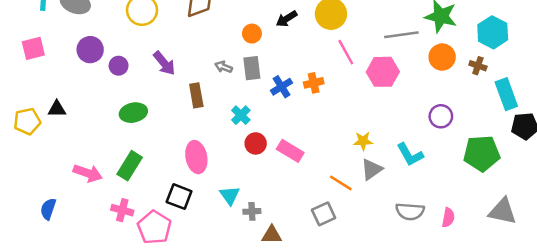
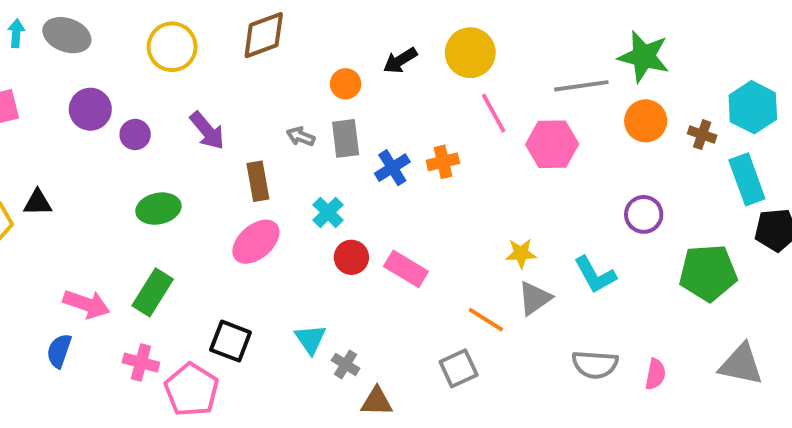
cyan hexagon: (493, 32) -> (753, 107), moved
pink ellipse: (196, 157) -> (256, 242), moved, turned 60
blue semicircle: (48, 209) -> (59, 351), moved
gray cross: (252, 211) -> (346, 364), turned 35

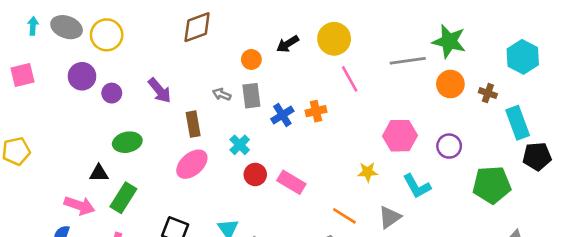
yellow circle: (172, 47) -> (107, 35), moved
cyan hexagon: (753, 107) -> (523, 57), moved
pink hexagon: (552, 144) -> (400, 136), moved
black triangle: (38, 203) -> (99, 173), moved
gray triangle: (535, 298) -> (390, 217), moved

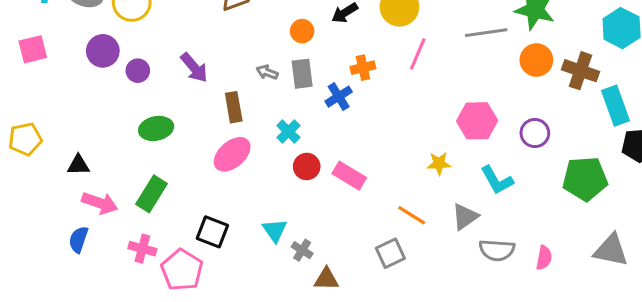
pink line: (350, 79) -> (418, 54), turned 52
brown cross: (488, 93) -> (581, 71), size x1.6
orange cross: (316, 111) -> (363, 68), moved
black triangle: (99, 173) -> (78, 165), moved

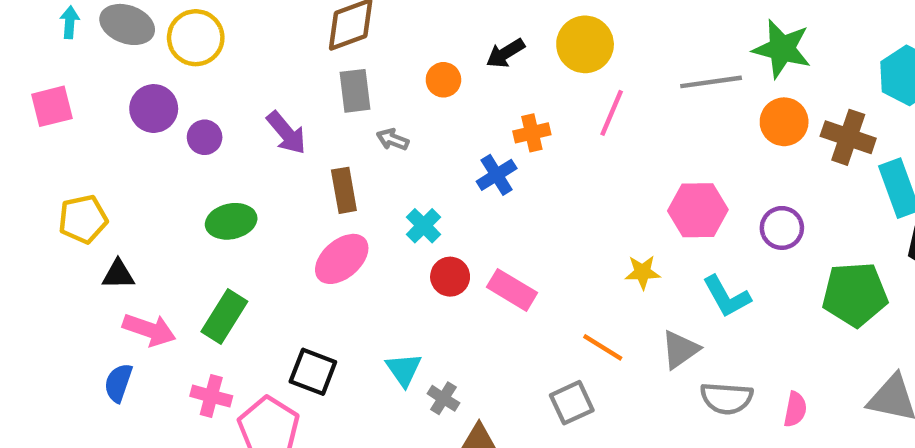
gray rectangle: (302, 74) -> (355, 91), moved
yellow pentagon: (25, 139) -> (83, 219), moved

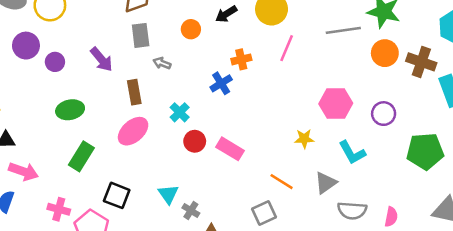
green rectangle: (224, 316) -> (81, 156), moved

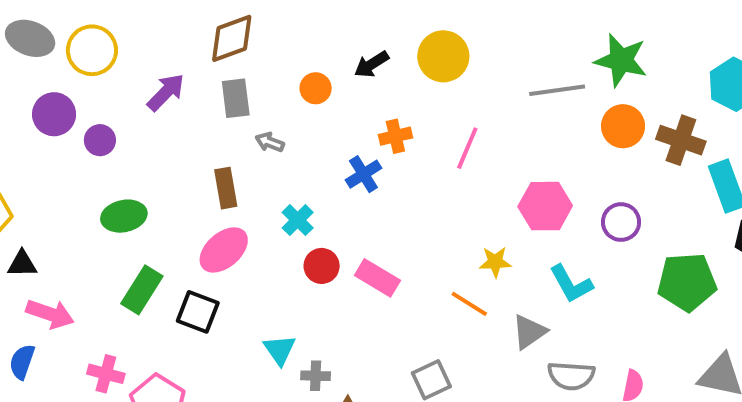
pink line: (287, 48) -> (467, 148), moved
purple arrow: (102, 59) -> (166, 92), moved, turned -96
orange line: (282, 182) -> (469, 304), moved
black square: (117, 195) -> (198, 312), moved
gray cross: (191, 210) -> (316, 376), turned -30

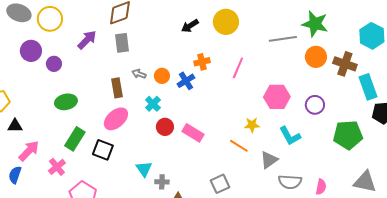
orange circle: (316, 88) -> (162, 76), moved
gray arrow: (270, 142) -> (139, 74), moved
pink arrow: (50, 314) -> (29, 151), turned -65
pink cross: (106, 374) -> (57, 167), moved, turned 36

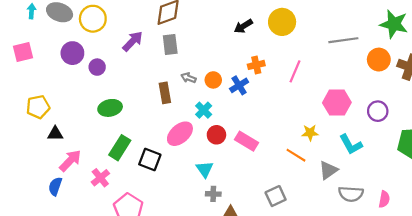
green star: (315, 24) -> (394, 24), moved
pink ellipse: (116, 119) -> (180, 134), moved
cyan triangle: (144, 169) -> (205, 169), moved

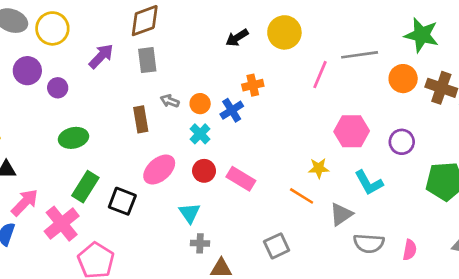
pink line: (295, 71) -> (320, 75), moved
cyan cross: (204, 110) -> (200, 134), moved
pink cross: (100, 178) -> (62, 224), size x1.5

